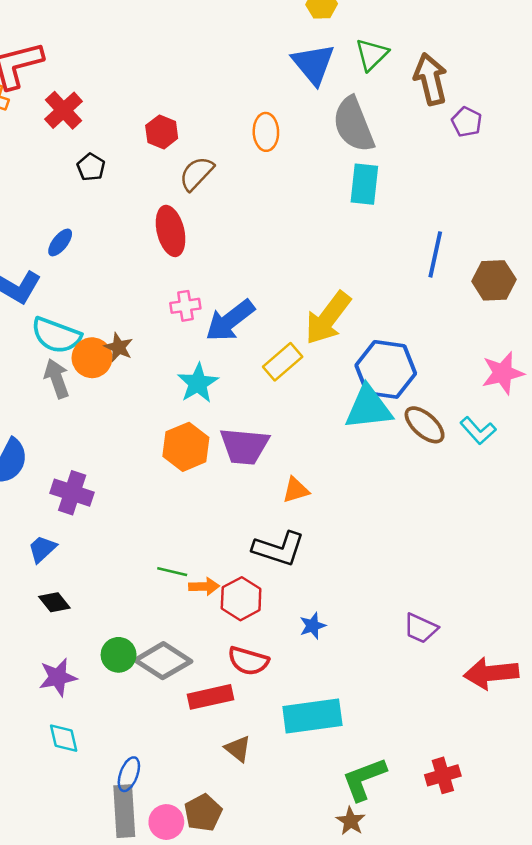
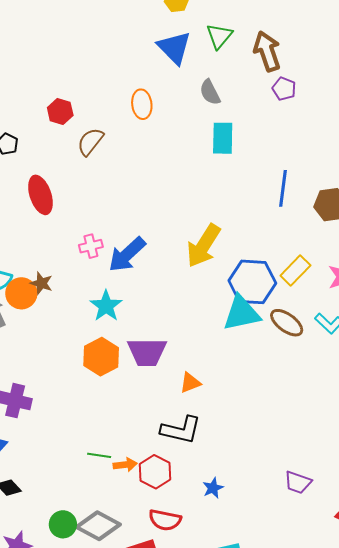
purple pentagon: (467, 122) -> (284, 89), moved
gray semicircle: (354, 125) -> (210, 92), size x0.6
red ellipse: (171, 231) -> (40, 195), moved
yellow rectangle: (283, 362) -> (295, 271), moved

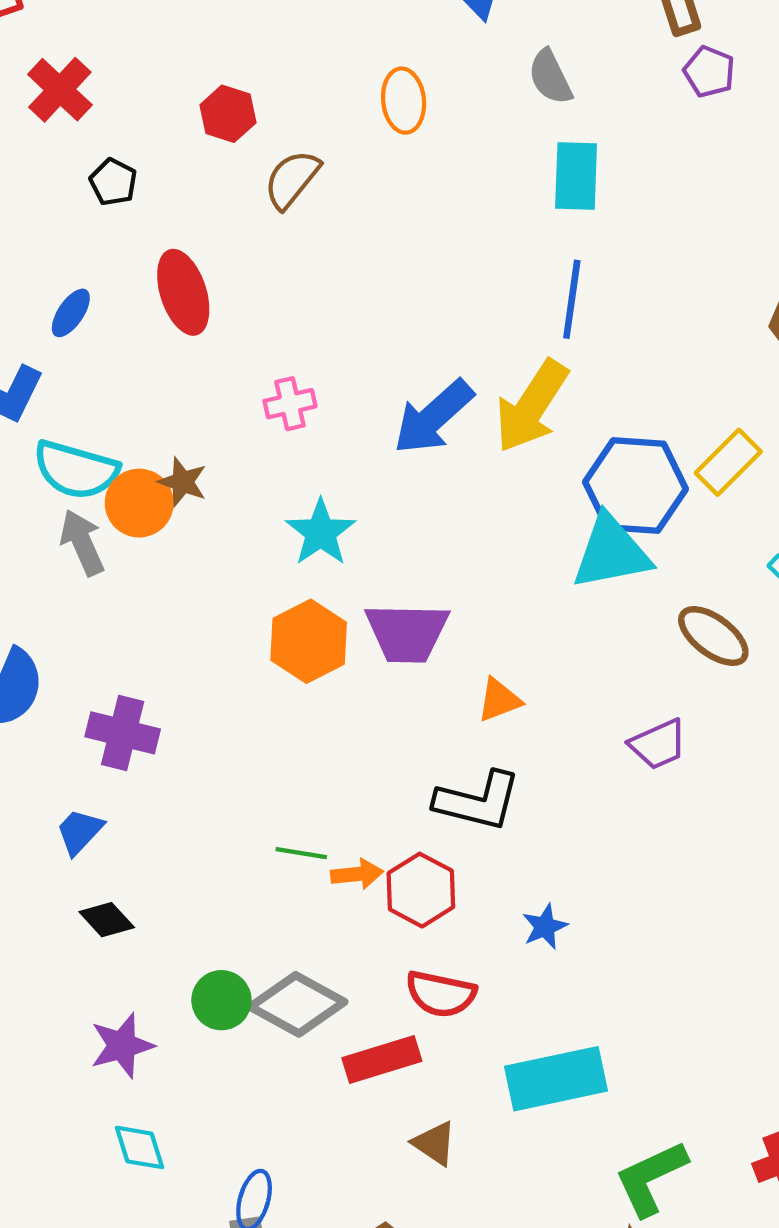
blue line: (283, 188) -> (572, 299), moved
blue arrow: (127, 254) -> (433, 417), moved
brown ellipse: (287, 323) -> (713, 636), moved
purple trapezoid: (298, 482) -> (658, 744), moved, turned -44

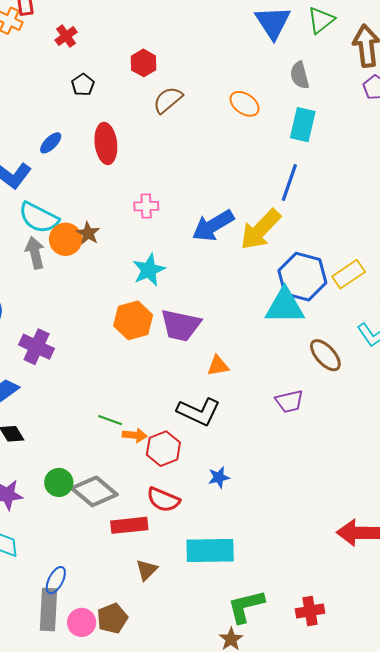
red cross: (60, 90) -> (66, 36), size x0.7
orange ellipse: (404, 101) -> (245, 104), moved, turned -60
brown triangle: (434, 1143) -> (147, 570), turned 30

